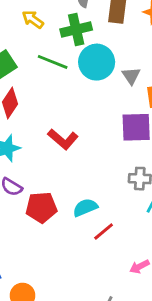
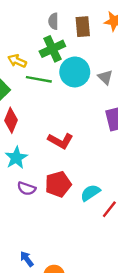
yellow arrow: (33, 19) -> (17, 61), moved
red pentagon: (41, 207) -> (58, 184), moved

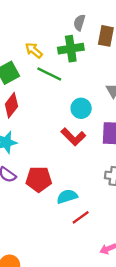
cyan circle: (75, 72) -> (81, 108), moved, size x0.7
red L-shape: (60, 141) -> (73, 137), moved

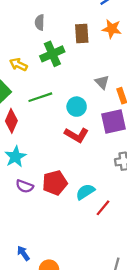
gray semicircle: (79, 23) -> (40, 22), moved
green line: (49, 74) -> (40, 97), moved, turned -30

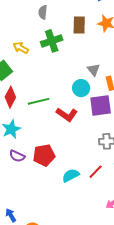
green line: (40, 97) -> (38, 101), moved
cyan circle: (77, 107) -> (81, 88), moved
cyan semicircle: (85, 192) -> (71, 175), moved
red line: (103, 208) -> (96, 172), moved

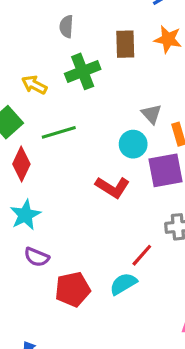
green line: (38, 101) -> (59, 132), moved
red pentagon: (44, 155) -> (73, 289), moved
red line: (96, 172) -> (142, 255), moved

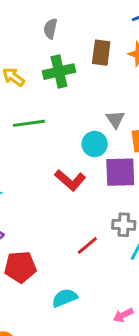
cyan semicircle: (123, 284) -> (65, 298), moved

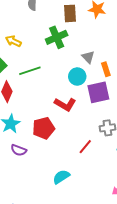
green cross: (59, 72) -> (57, 37), moved
red pentagon: (20, 267) -> (44, 128), moved
cyan semicircle: (65, 298) -> (61, 177), moved

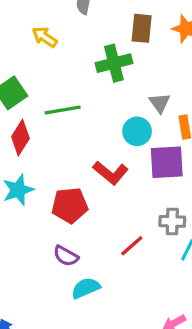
yellow arrow: (13, 41) -> (45, 37), moved
purple semicircle: (19, 150) -> (66, 256), moved

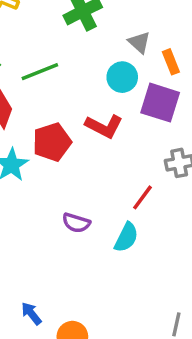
purple square: (167, 162) -> (160, 103), turned 33
red pentagon: (70, 205) -> (52, 142), moved
cyan semicircle: (86, 288) -> (126, 237), moved, turned 152

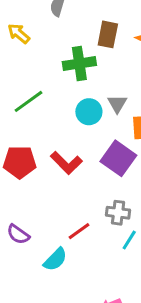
green line: (40, 72) -> (28, 101), turned -32
cyan circle: (122, 77) -> (89, 112), moved

